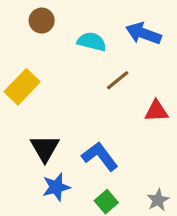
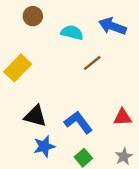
red triangle: (156, 111) -> (123, 117), moved
black triangle: (45, 148) -> (35, 116), turned -45

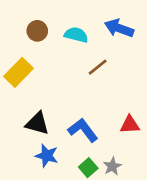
brown circle: (33, 16) -> (37, 31), moved
blue star: (44, 146) -> (47, 156), turned 30
gray star: (124, 156) -> (112, 166), moved

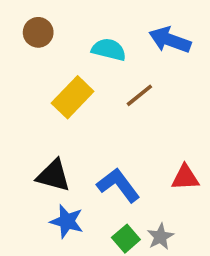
brown circle: (37, 31) -> (38, 32), moved
yellow rectangle: (18, 72) -> (73, 97), moved

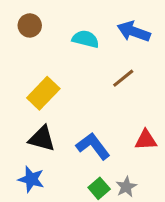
brown line: (139, 95) -> (123, 78), moved
yellow rectangle: (73, 97) -> (43, 93), moved
blue star: (67, 221) -> (31, 179), moved

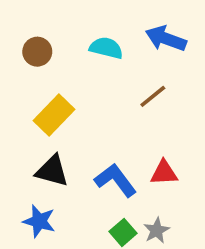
brown circle: (30, 25) -> (37, 52), moved
red triangle: (146, 140) -> (164, 173), moved

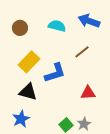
blue L-shape: (116, 180) -> (55, 73), moved, turned 110
blue star: (39, 221) -> (21, 119), turned 30

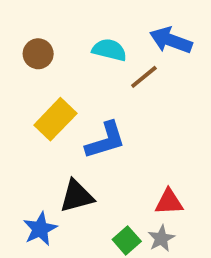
brown line: (82, 52) -> (144, 77), moved
black triangle: (28, 92) -> (77, 196), moved, turned -30
red triangle: (88, 93) -> (169, 202), moved

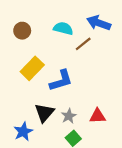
black triangle: (77, 196) -> (44, 113), turned -35
gray star: (161, 238) -> (69, 116), moved

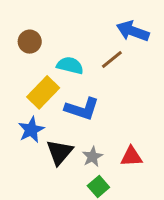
cyan semicircle: (63, 28) -> (70, 65), moved
blue L-shape: (61, 81) -> (82, 109), turned 35
blue star: (23, 132) -> (31, 130), moved

